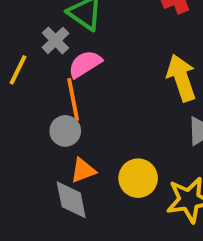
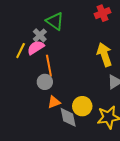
pink semicircle: (85, 64) -> (36, 48), moved
gray diamond: (71, 200) -> (68, 117), moved

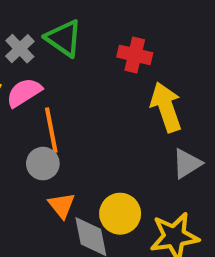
red cross: (102, 13) -> (135, 55), moved, turned 35
gray cross: (40, 35) -> (20, 49), moved
orange triangle: (54, 102) -> (62, 205), turned -48

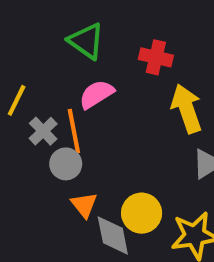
gray cross: (20, 49) -> (43, 131), moved
pink semicircle: (24, 93) -> (96, 94), moved

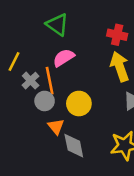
red cross: (156, 57) -> (117, 35), moved
yellow circle: (142, 213) -> (79, 104), moved

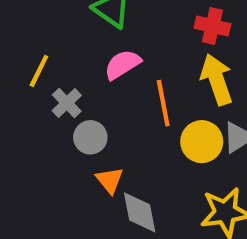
orange line: (50, 81) -> (163, 103), moved
yellow circle: (79, 104) -> (202, 142), moved

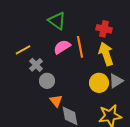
yellow line: (39, 71) -> (23, 50), turned 35
orange line: (163, 103) -> (80, 47), moved

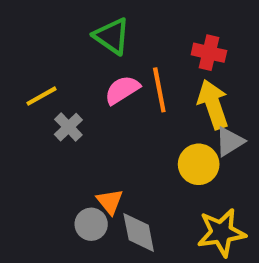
gray circle: (47, 81) -> (91, 224), moved
gray triangle: (116, 81) -> (230, 142), moved

